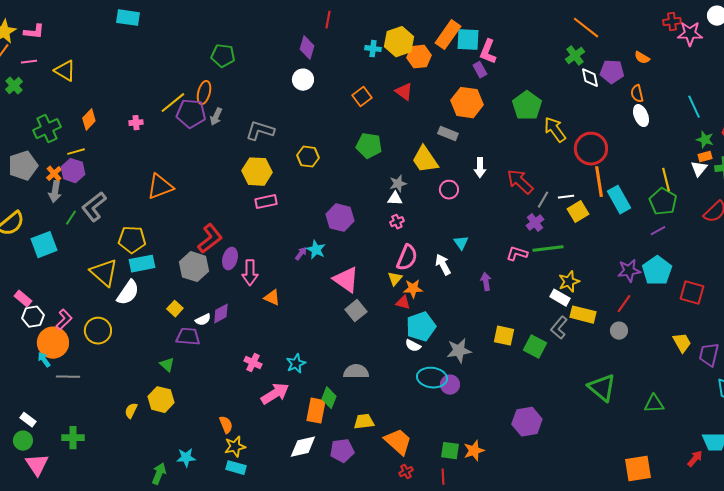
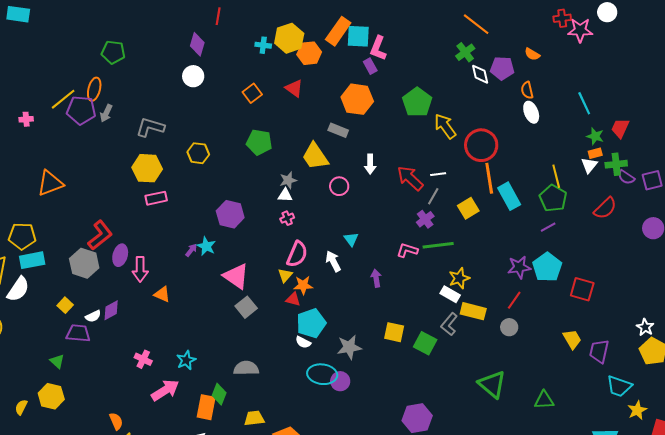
white line: (566, 197) -> (438, 174), moved

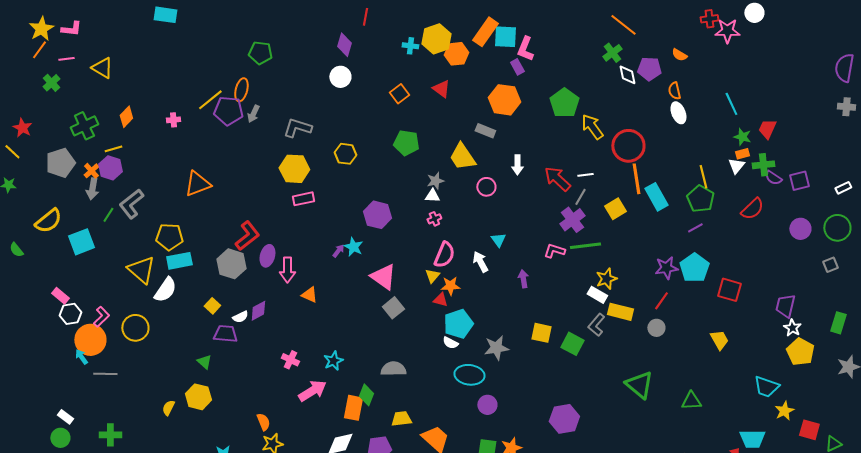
purple cross: (425, 219) -> (572, 220), size x1.4
purple trapezoid: (599, 351) -> (785, 306), moved
purple circle: (340, 381) -> (487, 405), moved

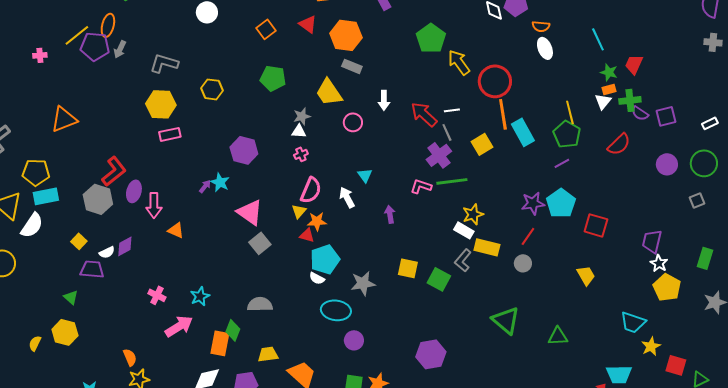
orange semicircle: (674, 91) -> (541, 26), turned -72
orange hexagon: (504, 100) -> (346, 35), moved
gray line: (580, 197) -> (447, 132), turned -54

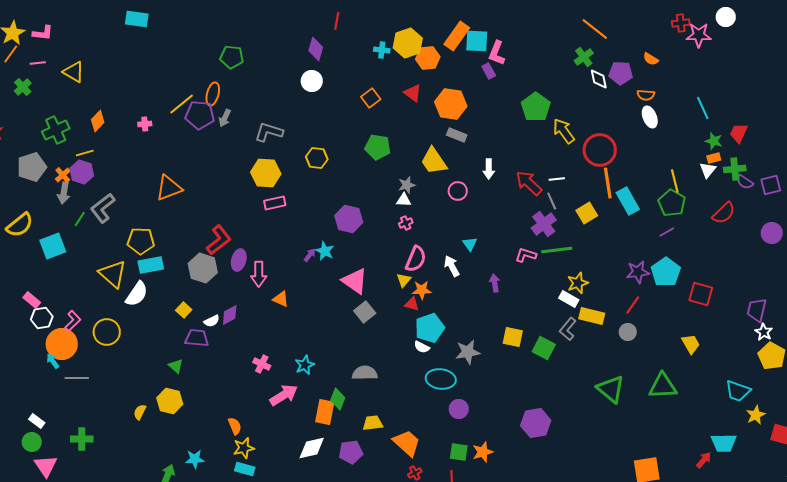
green triangle: (558, 336) -> (663, 386), moved, size x1.4

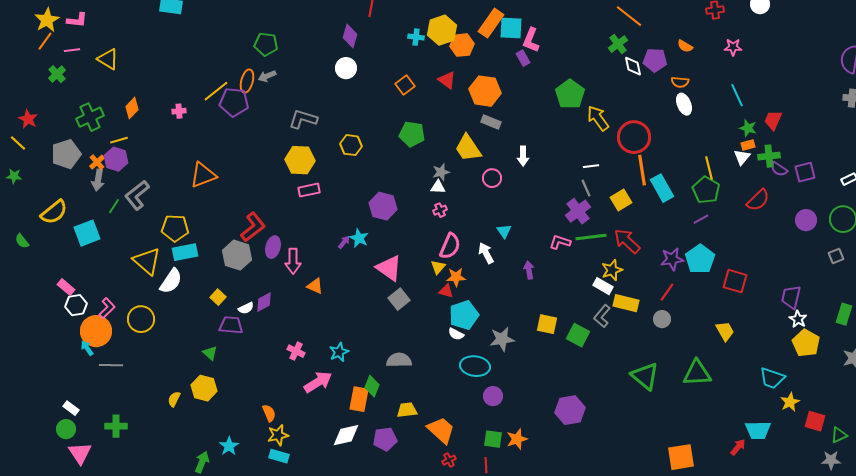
pink star: (699, 35) -> (733, 47), moved, size x0.7
gray arrow: (225, 118) -> (267, 76), moved, turned 42
red arrow: (529, 183) -> (627, 241), moved
cyan star: (195, 459) -> (229, 446), turned -30

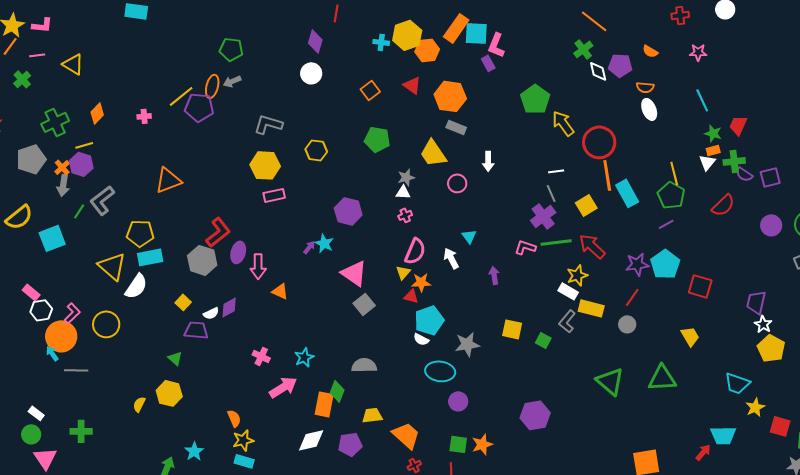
green square: (578, 335) -> (543, 340), size x0.7

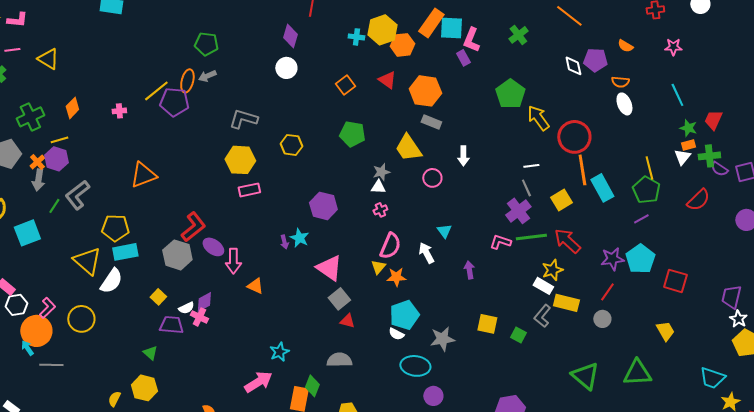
green cross: (583, 49) -> (518, 35), moved
purple arrow: (309, 247) -> (284, 242), turned 128
purple ellipse: (238, 252) -> (213, 247), turned -70
red triangle: (411, 296) -> (347, 321), moved
pink cross: (261, 356) -> (199, 317), moved

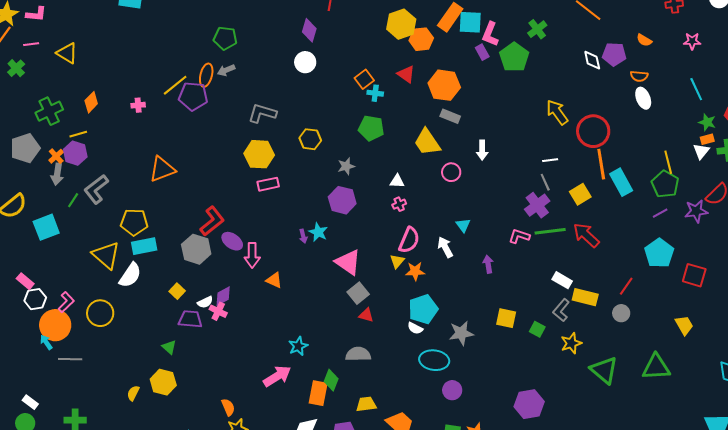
cyan cross: (356, 37) -> (375, 93), moved
green pentagon: (510, 94) -> (514, 57), moved
gray star: (381, 172) -> (346, 166), moved
purple star: (612, 259) -> (696, 211), moved
yellow star: (552, 270) -> (571, 343), moved

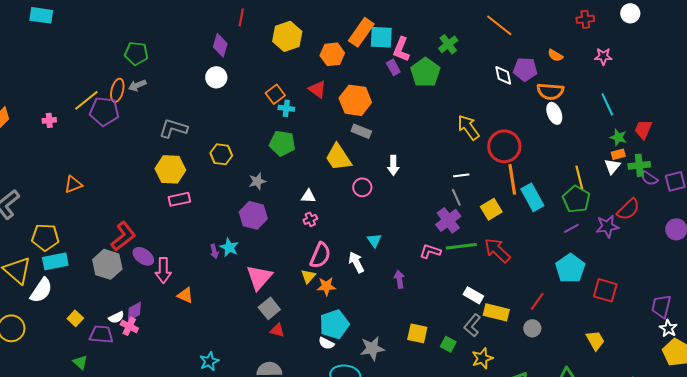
yellow hexagon: (401, 24) -> (287, 36), moved
orange semicircle: (639, 76) -> (550, 91), size x1.5
orange triangle: (162, 169) -> (73, 184), size x0.7
pink triangle: (348, 262) -> (259, 277), turned 36
yellow square: (177, 291) -> (75, 318), moved

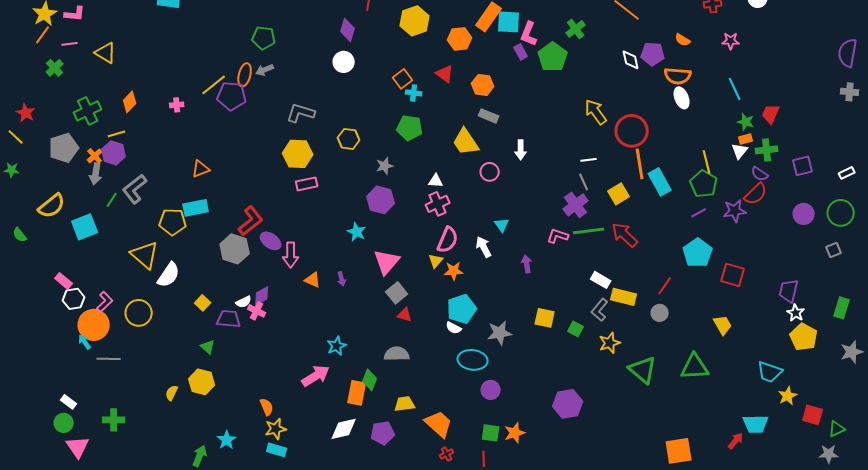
orange hexagon: (355, 100) -> (483, 85), size x0.7
purple semicircle: (649, 178) -> (760, 174), moved
pink cross: (310, 219) -> (438, 204), size x1.6
purple arrow: (214, 251) -> (342, 279), moved
cyan rectangle: (55, 261) -> (196, 208), moved

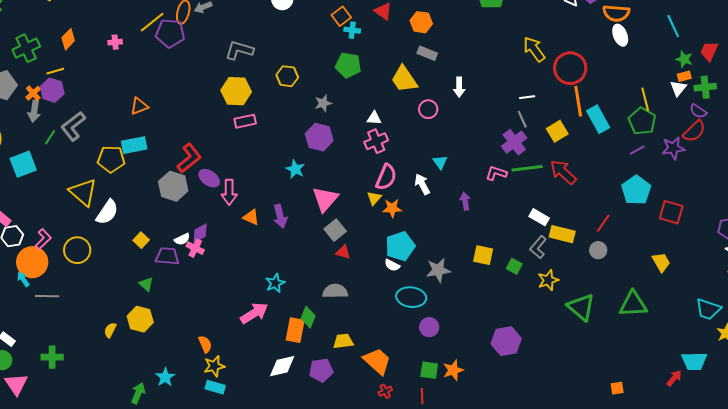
purple arrow: (342, 279) -> (280, 216), size x1.6
orange square: (679, 451) -> (617, 388), size x0.5

